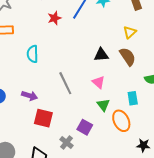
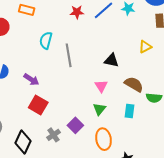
brown semicircle: (128, 57) -> (134, 84), moved, turned -42
gray line: (65, 83) -> (69, 55), moved
orange ellipse: (121, 121) -> (104, 139), moved

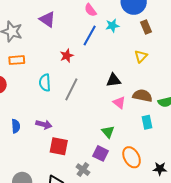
red star: (77, 12) -> (67, 56), moved
gray line: (69, 55) -> (71, 89), turned 55
pink triangle: (101, 86) -> (119, 103), moved
green triangle: (99, 109) -> (108, 132), moved

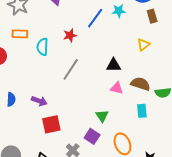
cyan semicircle: (45, 83) -> (42, 47), moved
pink triangle: (119, 103) -> (117, 88), turned -32
red square: (59, 146) -> (51, 124), turned -30

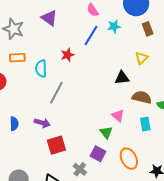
black triangle: (114, 65) -> (122, 78), moved
gray line: (71, 69) -> (56, 93), moved
pink triangle: (117, 88) -> (118, 116), moved, turned 32

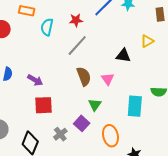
gray line: (56, 93) -> (77, 45), moved
brown semicircle: (142, 97) -> (84, 76), moved, turned 42
pink triangle: (118, 116) -> (108, 79), moved
cyan rectangle: (145, 124) -> (135, 106), size x1.5

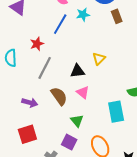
yellow triangle: (147, 41) -> (99, 59), moved
black triangle: (123, 56) -> (77, 71), moved
purple arrow: (35, 80) -> (30, 103), moved

